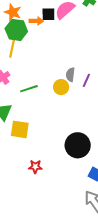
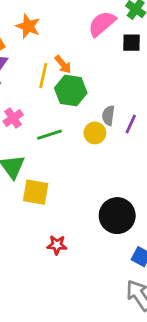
black square: (48, 14) -> (131, 43), moved
orange arrow: (36, 21) -> (63, 64), moved, turned 48
green hexagon: (16, 30) -> (71, 91), moved
yellow line: (12, 49) -> (43, 76), moved

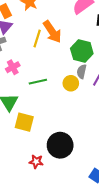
orange arrow: (63, 64) -> (52, 32), size x1.6
green hexagon: (71, 91) -> (82, 51), moved
black circle: (117, 216) -> (60, 145), moved

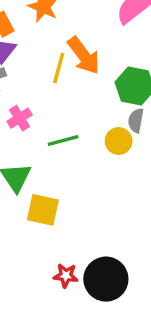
black circle: (60, 145) -> (106, 279), moved

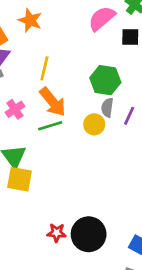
orange arrow: (84, 56) -> (53, 102), moved
yellow square: (43, 210) -> (20, 179), moved

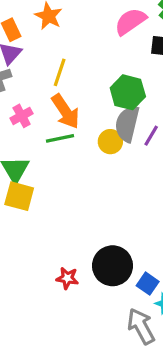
gray semicircle: (107, 108) -> (127, 124), size x1.6
red star: (57, 233) -> (67, 278), moved
black circle: (89, 234) -> (113, 266), moved

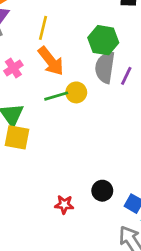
green line: (60, 138) -> (56, 96), moved
yellow circle: (110, 142) -> (76, 92), moved
black circle: (113, 266) -> (102, 191), size x0.6

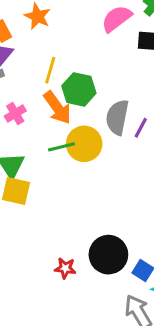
green hexagon: (103, 40) -> (79, 89), moved
yellow circle: (76, 92) -> (84, 144), size x1.5
black circle: (102, 191) -> (108, 255), size x1.6

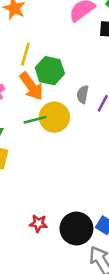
gray semicircle: (117, 117) -> (83, 94), size x0.6
black circle: (108, 255) -> (76, 228), moved

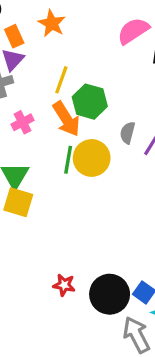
green line: (35, 120) -> (68, 160), turned -70

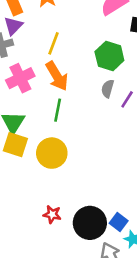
green hexagon: (90, 102) -> (109, 56), moved
pink cross: (22, 122) -> (20, 78), size x1.5
yellow circle: (92, 158) -> (52, 153), moved

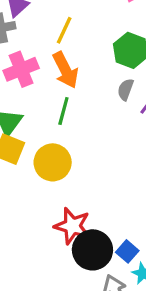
red star: (52, 214) -> (72, 226), moved, size x1.6

